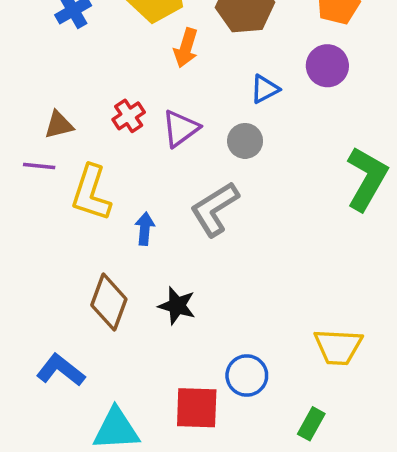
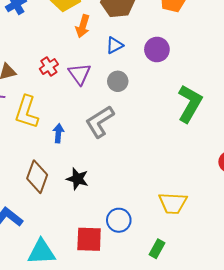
purple circle: (327, 66) -> (157, 49), moved
blue triangle: (265, 89) -> (115, 45), moved
purple triangle: (181, 128) -> (80, 74), turned -30

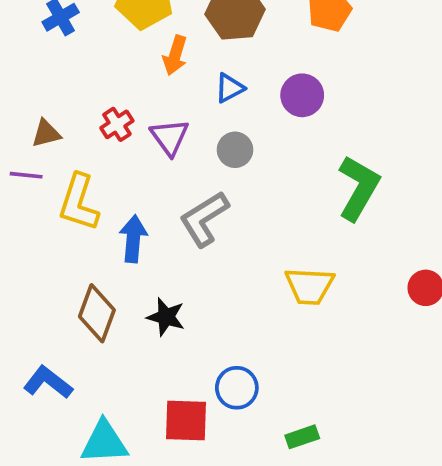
blue arrow: (58, 133) -> (133, 239), size x1.4
yellow trapezoid: (173, 203) -> (309, 286), moved
green rectangle: (157, 249) -> (302, 437), turned 42

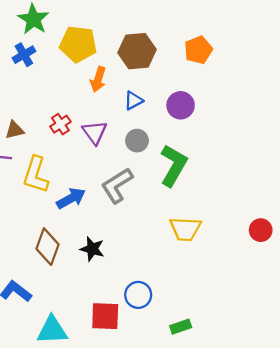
green L-shape: (359, 188) -> (174, 165), moved
blue arrow: (133, 239) -> (71, 198), turned 56

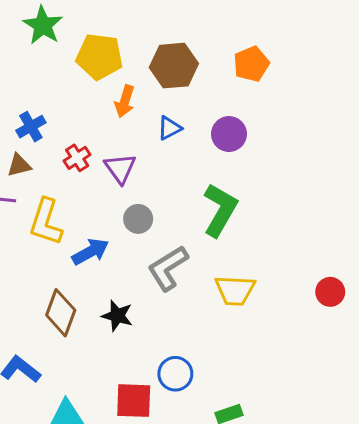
blue cross: (24, 55) -> (31, 127), moved
gray circle: (137, 141) -> (138, 219), moved
gray L-shape: (117, 185) -> (168, 268), moved

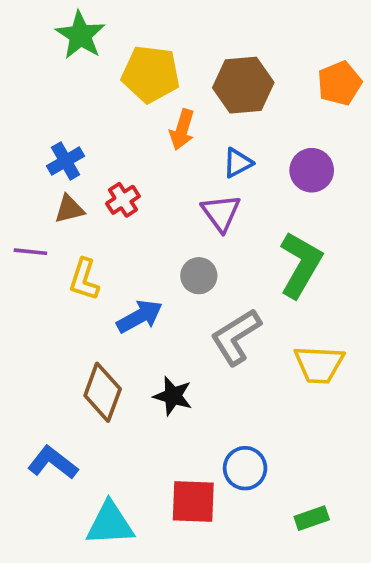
brown triangle: (19, 165) -> (69, 209), moved
purple triangle: (120, 168) -> (221, 213), moved
yellow L-shape: (46, 222) -> (84, 279), size x0.7

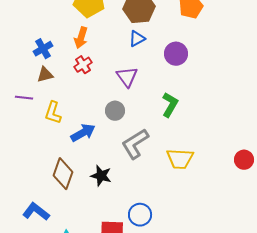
orange arrow: (182, 130) -> (81, 38), moved
blue triangle: (238, 163) -> (137, 39), moved
red cross: (123, 200) -> (83, 65), moved
green L-shape: (301, 265) -> (170, 105), size x0.7

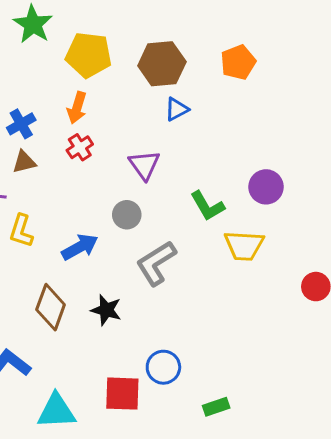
blue triangle: (137, 39) -> (177, 109), moved
purple circle: (176, 54) -> (266, 187), moved
green L-shape: (170, 105) -> (207, 206), turned 120
yellow L-shape: (53, 113) -> (21, 231), moved
yellow trapezoid: (180, 159) -> (244, 246), moved

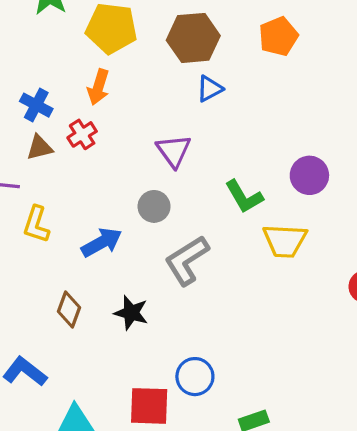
blue cross: (21, 124) -> (36, 105), turned -32
red cross: (80, 147) -> (82, 134), moved
brown diamond: (51, 307) -> (69, 309), size x0.7

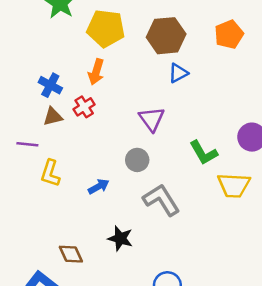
blue arrow: (102, 242) -> (99, 187), size x0.7
gray L-shape: (187, 260) -> (161, 200), turned 90
brown diamond: (69, 309) -> (71, 254), moved, turned -45

